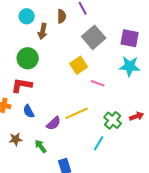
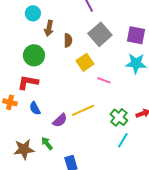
brown semicircle: (62, 16) -> (68, 40), moved
brown star: (16, 139) -> (24, 149), moved, size x1.5
cyan line: (99, 143) -> (123, 140), moved

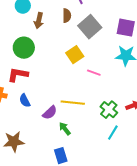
brown semicircle: (68, 40) -> (67, 16), moved
yellow line: (83, 110) -> (73, 103), turned 30
green arrow: (47, 143) -> (65, 129), moved

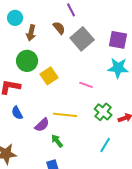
brown semicircle: (67, 16) -> (59, 28), turned -40
green circle: (24, 48) -> (27, 61), moved
yellow square: (75, 55) -> (49, 76), moved
green cross: (109, 110) -> (103, 112), moved

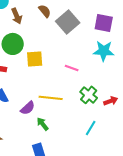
brown arrow: (31, 33) -> (17, 16), turned -35
yellow square: (49, 76) -> (35, 59), turned 30

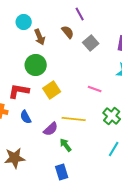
gray square: (68, 22) -> (91, 43), size x0.7
yellow square: (35, 59) -> (52, 90), moved, turned -30

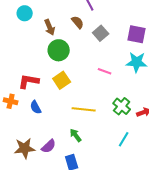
cyan circle: (24, 22) -> (25, 13), moved
green circle: (36, 65) -> (59, 50), moved
pink line: (95, 89) -> (105, 71), moved
purple semicircle: (51, 129) -> (49, 146), moved

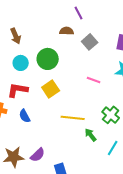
cyan circle: (25, 13) -> (21, 63), moved
brown semicircle: (78, 22) -> (67, 31), turned -48
brown arrow: (50, 27) -> (16, 36), moved
green arrow: (76, 135) -> (91, 135), moved

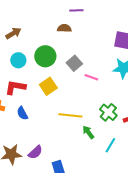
purple line: (79, 13) -> (76, 10), turned -64
brown arrow: (16, 36) -> (13, 33), turned -98
gray square: (90, 42) -> (74, 63), moved

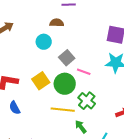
green circle: (45, 56) -> (65, 84), moved
cyan circle: (18, 60) -> (44, 42), moved
green cross: (108, 112) -> (87, 101), moved

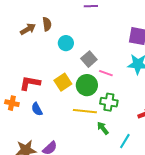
brown semicircle: (57, 23) -> (47, 24), moved, turned 80
green cross: (87, 101) -> (109, 102), turned -30

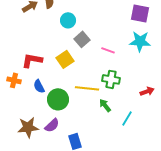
gray square: (89, 59) -> (82, 39), moved
green circle: (87, 85) -> (58, 99), moved

